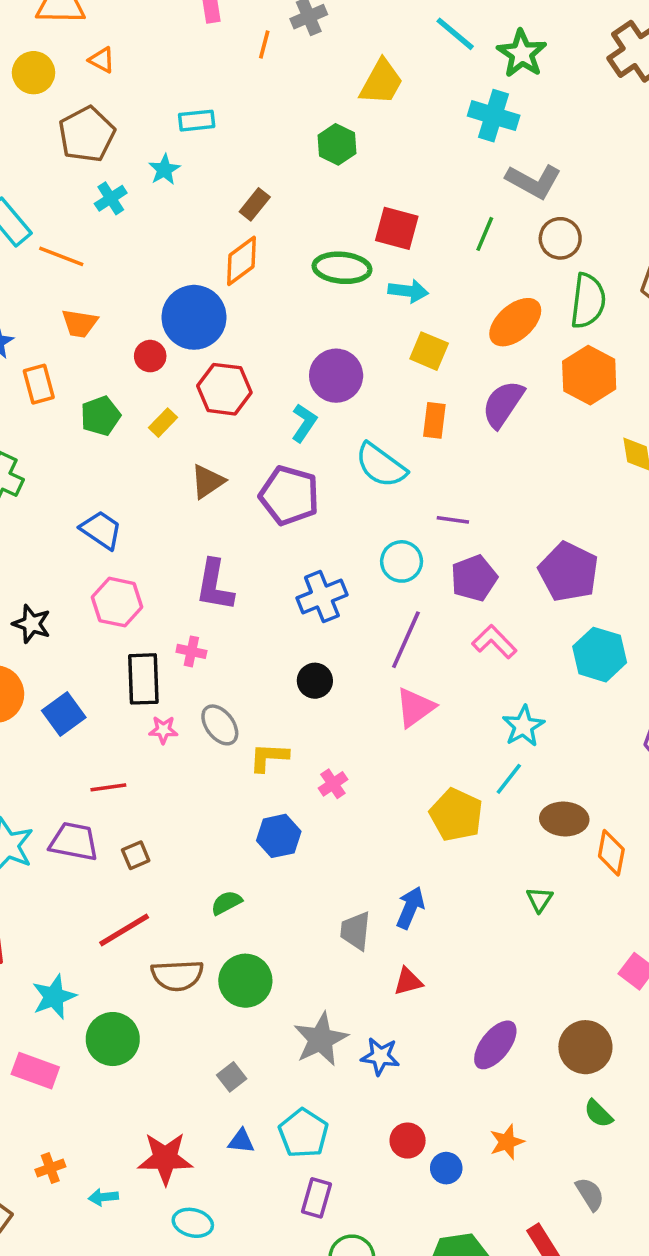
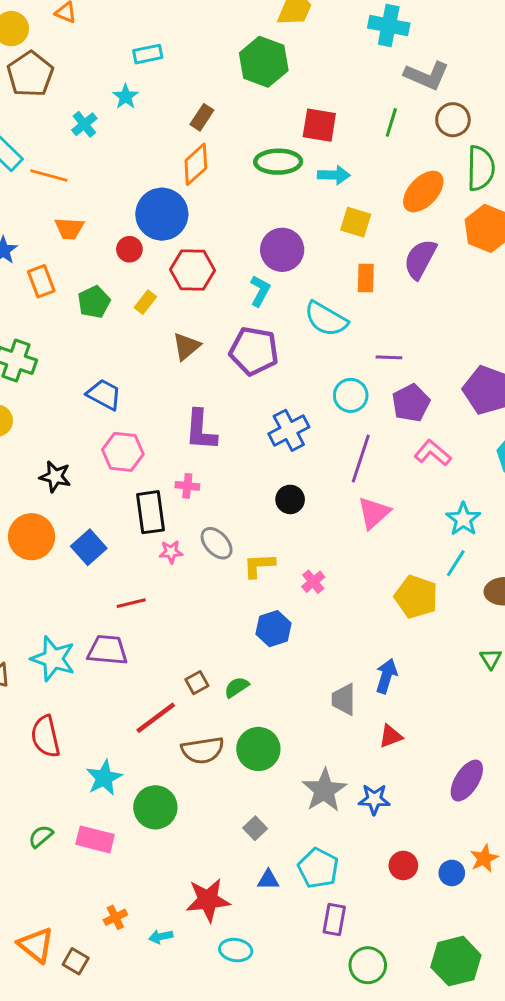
brown pentagon: (87, 134) -> (30, 74), moved
green hexagon: (337, 144) -> (264, 62), size x1.5
brown square: (136, 855) -> (197, 683), moved
blue circle: (446, 1168) -> (452, 873), moved

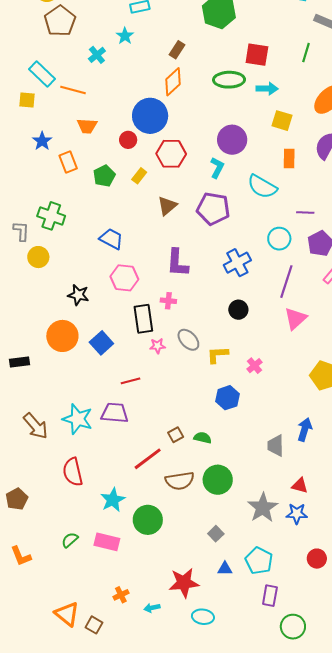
green semicircle: (237, 687) -> (203, 438), turned 48
red triangle: (391, 736) -> (300, 486), moved, turned 36

